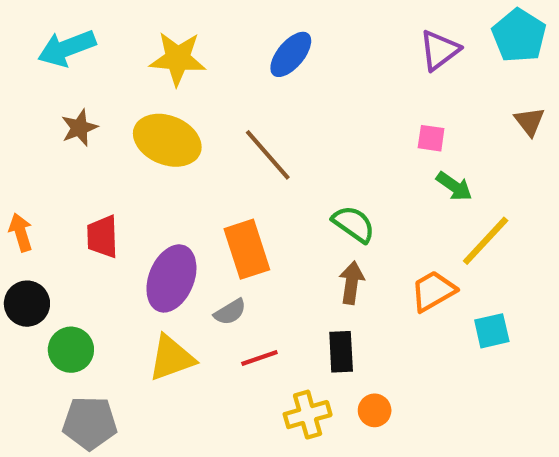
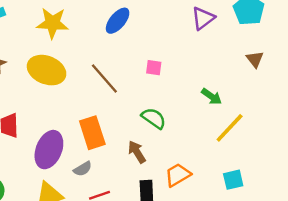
pink square: (431, 138) -> (154, 68), moved
brown arrow: (352, 283) -> (137, 152), moved, turned -40
orange trapezoid: (433, 291) -> (178, 175), moved

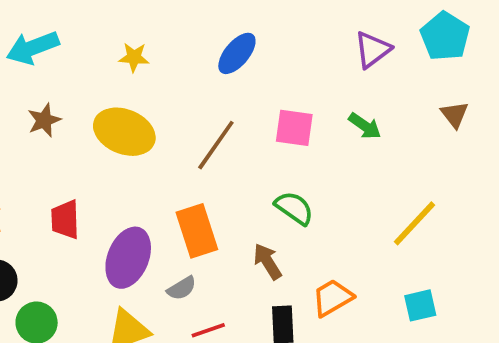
yellow star: (53, 23) -> (134, 57), size x0.6
pink square: (154, 68) -> (294, 128), size x1.5
brown line: (104, 78) -> (216, 145), turned 76
green arrow: (212, 97) -> (365, 126), moved

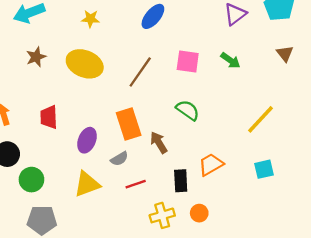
purple ellipse: (128, 258) -> (87, 140), size x0.7
brown arrow: (267, 261) -> (159, 143), moved

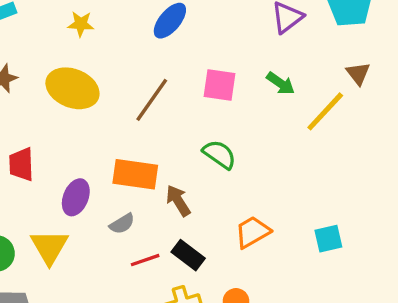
yellow line: (261, 119) -> (325, 111), moved
orange rectangle: (129, 124) -> (135, 174), turned -64
black rectangle: (181, 181) -> (188, 255), moved, turned -50
yellow triangle: (87, 184) -> (49, 247), moved, turned -40

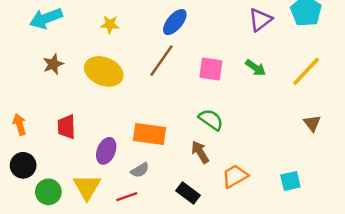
brown triangle: (358, 73) -> (312, 123), moved
brown line: (152, 100) -> (162, 61), moved
yellow line: (325, 111) -> (306, 71), moved
brown arrow: (178, 201) -> (200, 152), moved
red line: (145, 260) -> (127, 197), moved

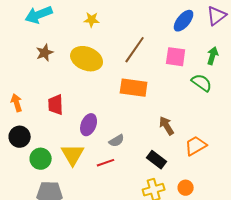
blue ellipse: (175, 22) -> (184, 21), moved
green arrow: (255, 68) -> (213, 56), turned -108
green semicircle: (211, 120) -> (202, 83), moved
orange rectangle: (150, 134) -> (134, 88), moved

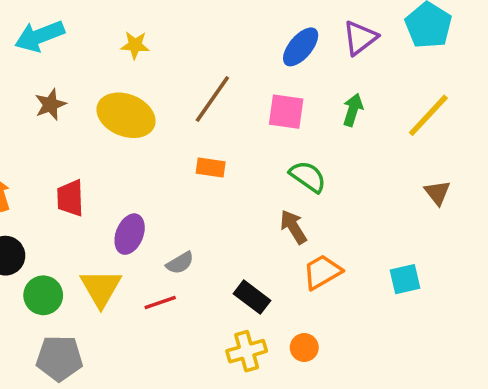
green semicircle: (202, 83) -> (308, 176), moved
orange rectangle: (134, 88) -> (211, 167), size x0.6
brown arrow: (167, 126) -> (293, 227), moved

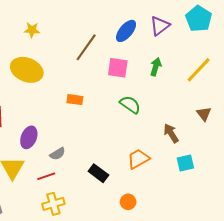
brown line: (212, 99) -> (86, 47), moved
brown arrow: (293, 227) -> (171, 133), moved
yellow cross: (247, 351) -> (53, 204), moved

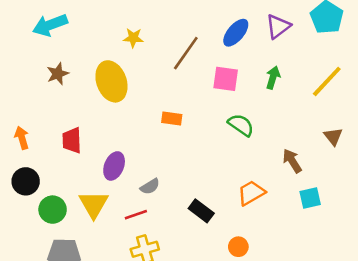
yellow star: (32, 30) -> (133, 38), moved
yellow ellipse: (27, 70) -> (111, 81), turned 48

